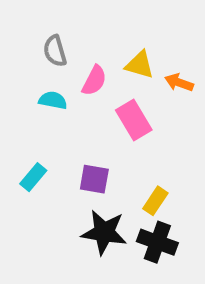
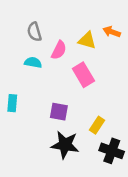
orange arrow: (179, 83) -> (112, 32), moved
cyan rectangle: (33, 177) -> (12, 103), moved, turned -35
black cross: (157, 242) -> (112, 151), moved

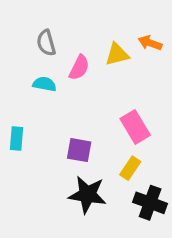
yellow triangle: (87, 40) -> (117, 54), turned -30
pink rectangle: (83, 75) -> (135, 127), moved

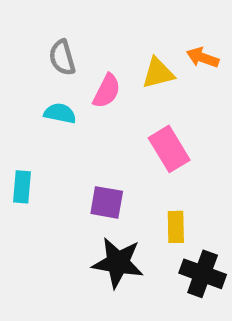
pink rectangle: (135, 127) -> (169, 149), moved
yellow rectangle: (130, 168) -> (176, 227), turned -35

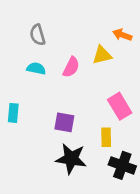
yellow triangle: (158, 73) -> (102, 55), moved
pink semicircle: (107, 91) -> (71, 67), moved
pink rectangle: (169, 149) -> (120, 106), moved

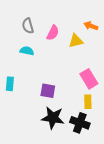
pink semicircle: (71, 67) -> (53, 33), moved
yellow rectangle: (106, 137) -> (88, 102), moved
black cross: (122, 165) -> (80, 123), moved

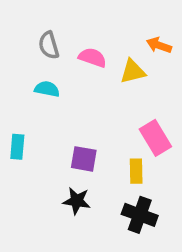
pink semicircle: (53, 33) -> (92, 57), turned -98
yellow rectangle: (88, 102) -> (136, 171), moved
black star: (53, 118) -> (77, 201), moved, size x0.7

